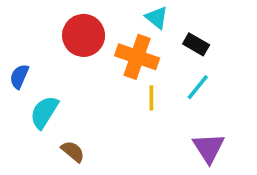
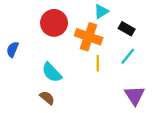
cyan triangle: (157, 18) -> (101, 11), turned 49
cyan semicircle: (44, 112) -> (52, 72), moved, turned -75

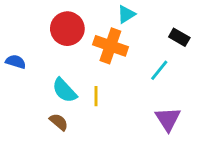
black rectangle: (127, 29) -> (179, 37), moved
blue semicircle: (13, 49) -> (16, 62), turned 84
yellow line: (98, 63) -> (96, 96), moved

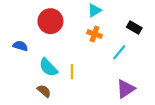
orange cross: (110, 46) -> (95, 34), moved, size x0.6
blue semicircle: (16, 62) -> (20, 46), moved
purple triangle: (168, 119) -> (126, 89), turned 30

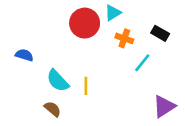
red circle: (50, 21) -> (85, 23), moved
orange cross: (95, 34) -> (124, 38), moved
purple triangle: (126, 89) -> (164, 106), moved

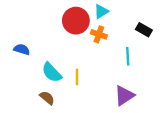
orange cross: (124, 38) -> (99, 34), moved
cyan line: (142, 63) -> (128, 56), turned -42
purple triangle: (164, 106) -> (124, 95), moved

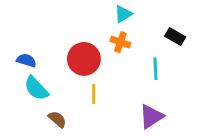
red circle: (76, 21) -> (84, 59), moved
cyan semicircle: (52, 72) -> (36, 88), moved

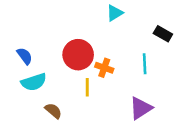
orange cross: (120, 42) -> (104, 68), moved
blue semicircle: (26, 60) -> (25, 56), turned 36
cyan semicircle: (36, 88) -> (34, 82), turned -65

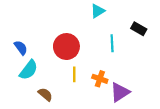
cyan line: (145, 64) -> (112, 43), moved
orange cross: (104, 68) -> (100, 79), moved
cyan semicircle: (34, 82) -> (29, 70), turned -35

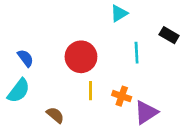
cyan semicircle: (29, 70) -> (19, 91), moved

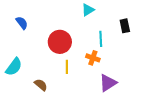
black rectangle: (169, 35) -> (125, 26), turned 48
blue semicircle: (25, 58) -> (22, 23), moved
orange cross: (122, 96) -> (93, 58), moved

